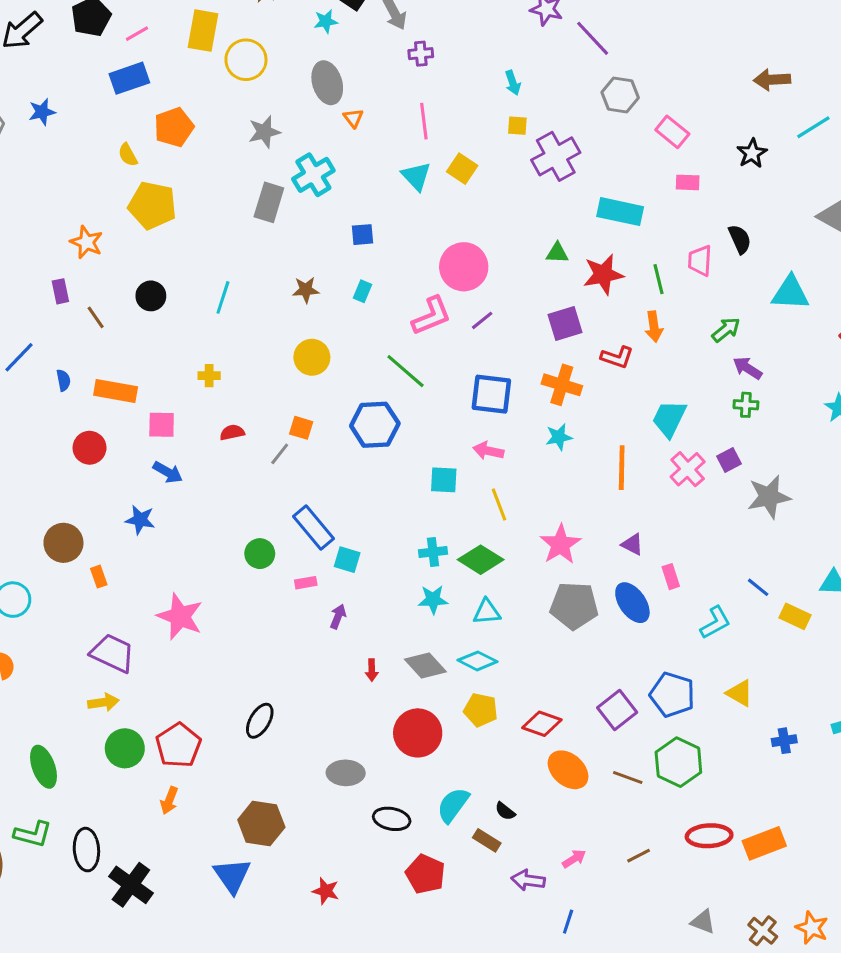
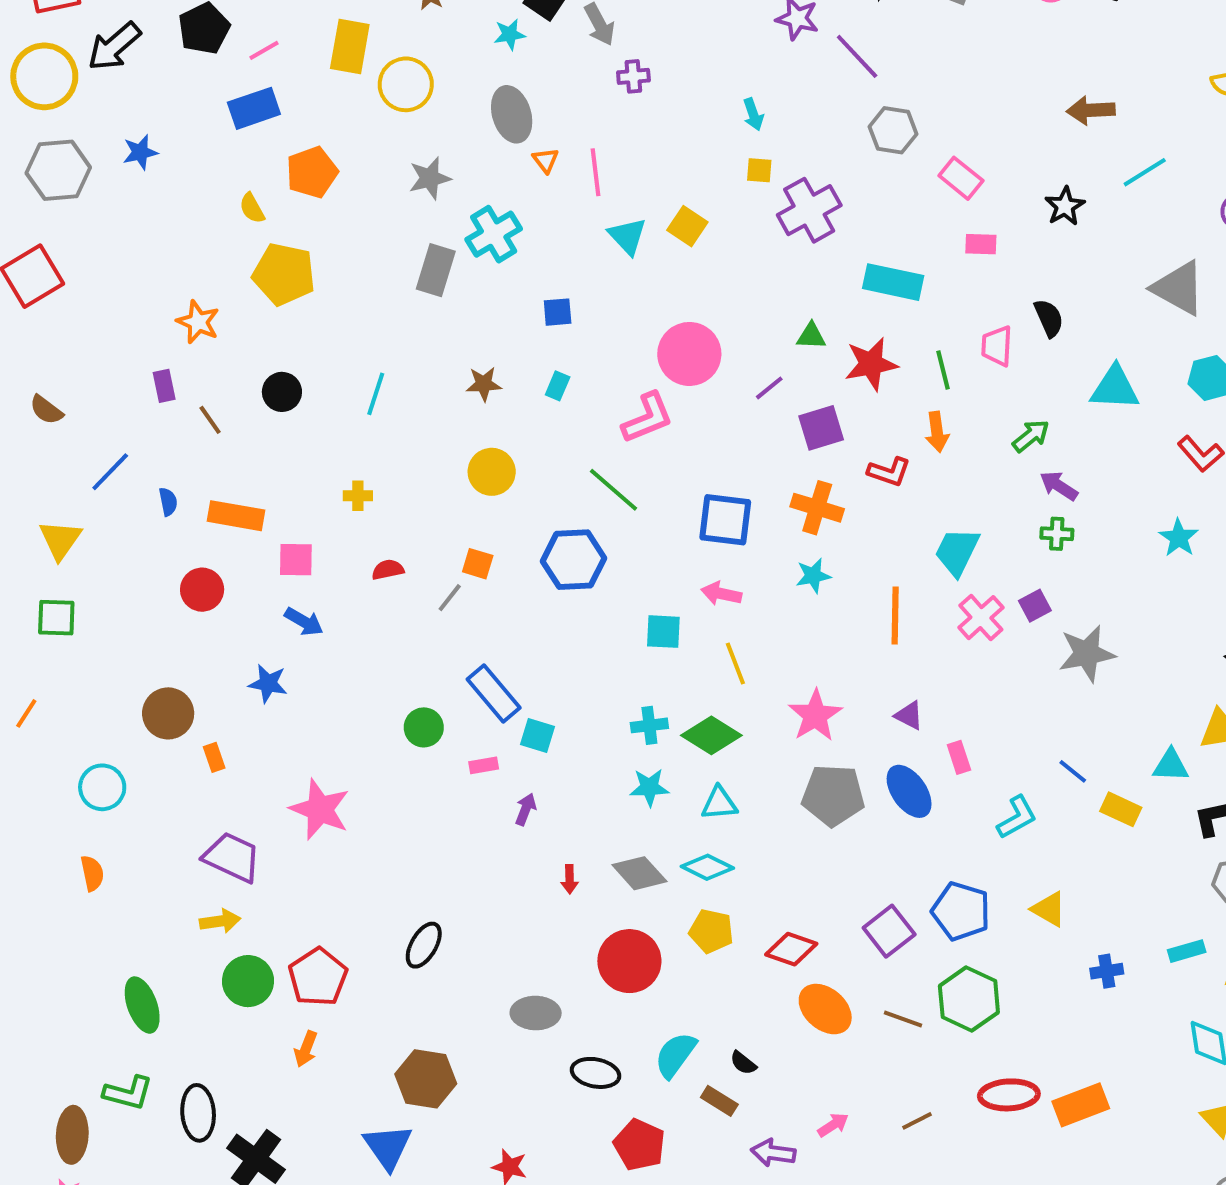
pink line: (424, 121) -> (595, 172), moved
purple line: (482, 320) -> (769, 388), moved

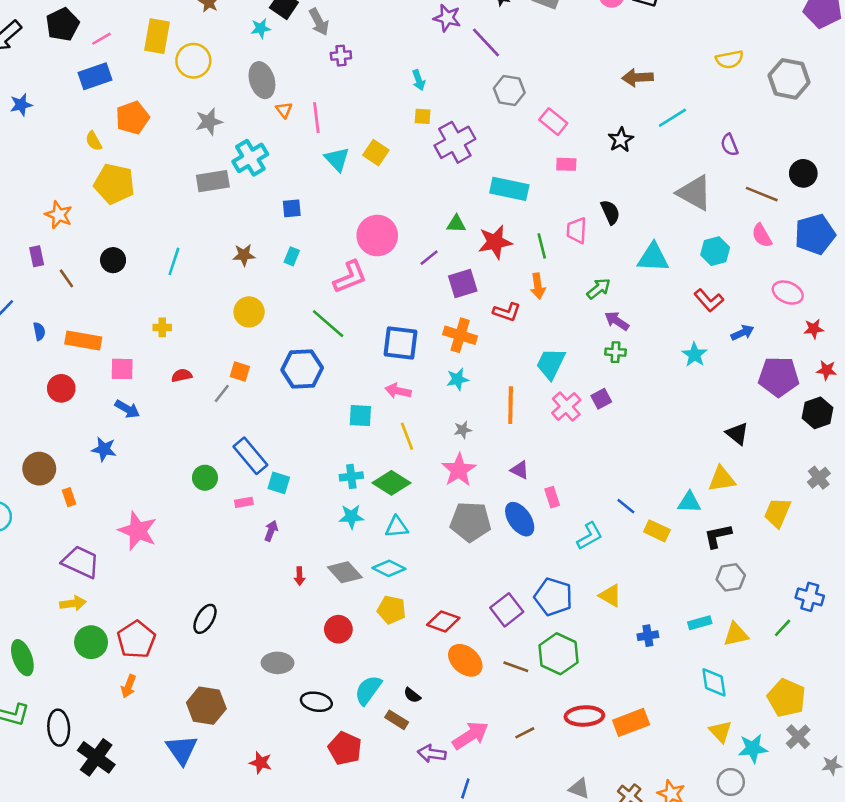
gray rectangle: (436, 270) -> (213, 181), turned 64
gray star: (1087, 654) -> (463, 430), moved, size x0.5
red circle: (629, 961) -> (338, 629), size x0.7
pink arrow: (833, 1125) -> (470, 735), size x1.8

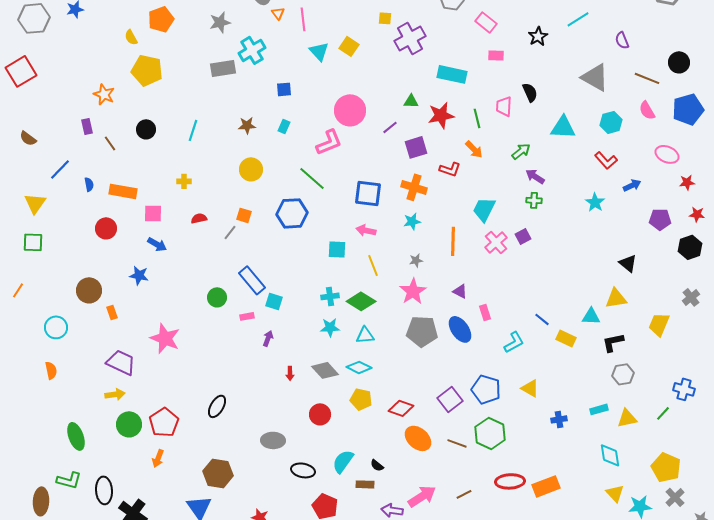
orange arrow: (538, 286) -> (474, 149), turned -36
purple pentagon: (779, 377) -> (660, 219), size x0.7
brown rectangle: (397, 720) -> (365, 484), turned -30

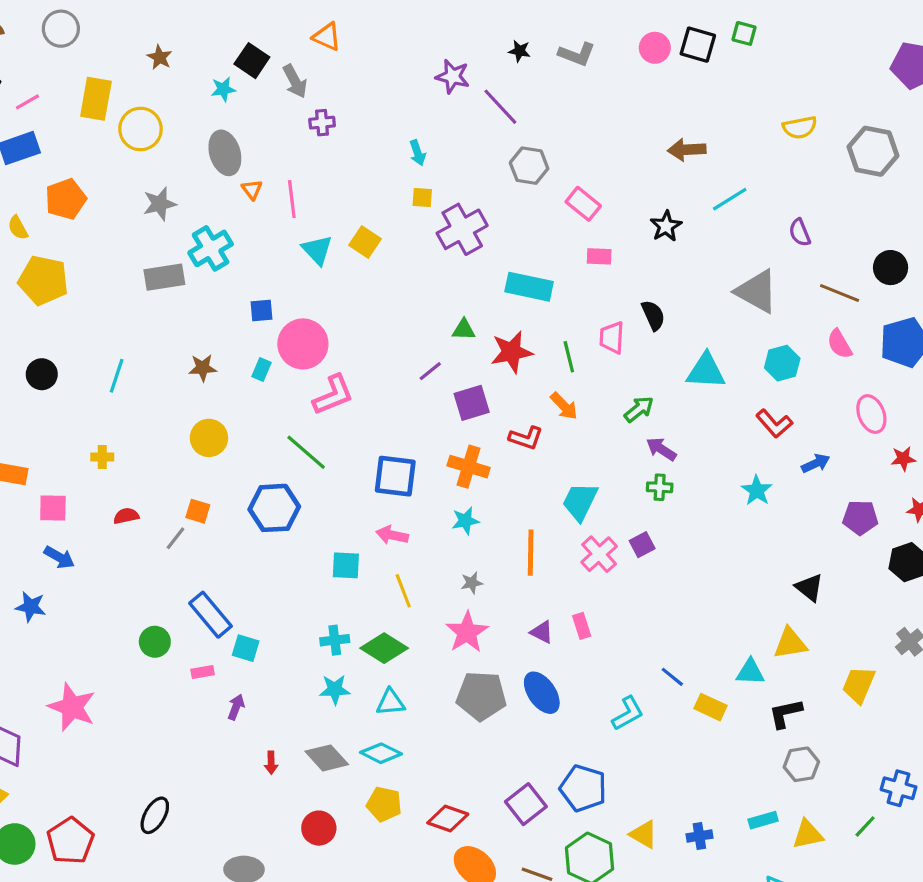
pink circle: (350, 110) -> (303, 344), moved
pink ellipse: (667, 154) -> (871, 414), turned 45
pink rectangle: (485, 312) -> (582, 626), moved
yellow triangle: (530, 388) -> (644, 834), moved

